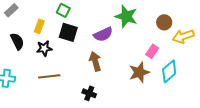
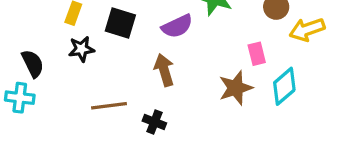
black semicircle: (17, 41) -> (33, 64), moved
pink rectangle: (152, 51) -> (257, 54), turned -48
brown line: (49, 76) -> (109, 106), moved

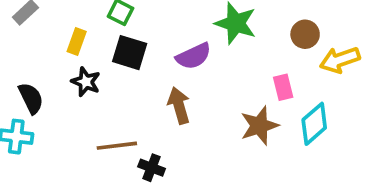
black star: (81, 49) -> (86, 82), turned 30
black cross: (154, 122) -> (152, 168), moved

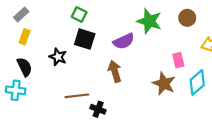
brown circle: (305, 34) -> (187, 18), moved
yellow rectangle: (77, 42) -> (25, 37), moved
brown star: (259, 126) -> (164, 84), turned -30

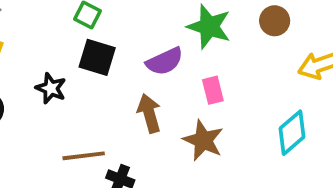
pink rectangle: (178, 60) -> (213, 90), moved
brown star: (164, 84) -> (203, 140), moved

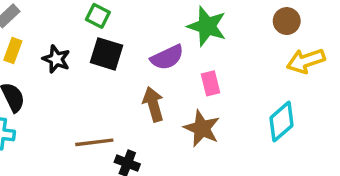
brown circle: (275, 21) -> (287, 21), moved
black star: (51, 88) -> (56, 59), moved

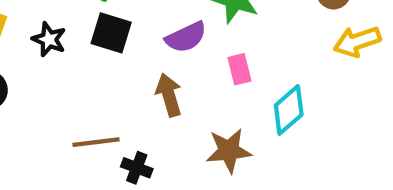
cyan diamond: (282, 122) -> (289, 110), moved
brown star: (202, 128) -> (229, 151), moved, turned -30

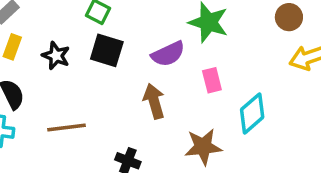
brown line: (96, 142) -> (67, 127), moved

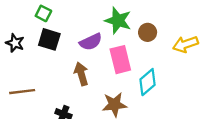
brown circle: (289, 17) -> (148, 32), moved
pink rectangle: (212, 80) -> (120, 60), size x1.6

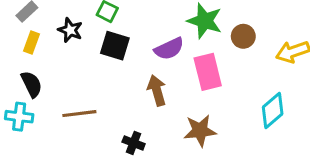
black star: (15, 43) -> (70, 30), moved
cyan diamond: (148, 82) -> (273, 110), moved

